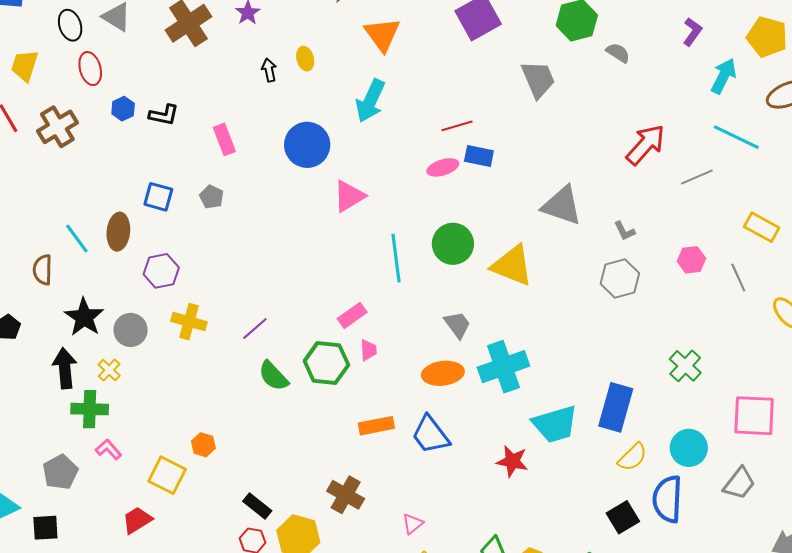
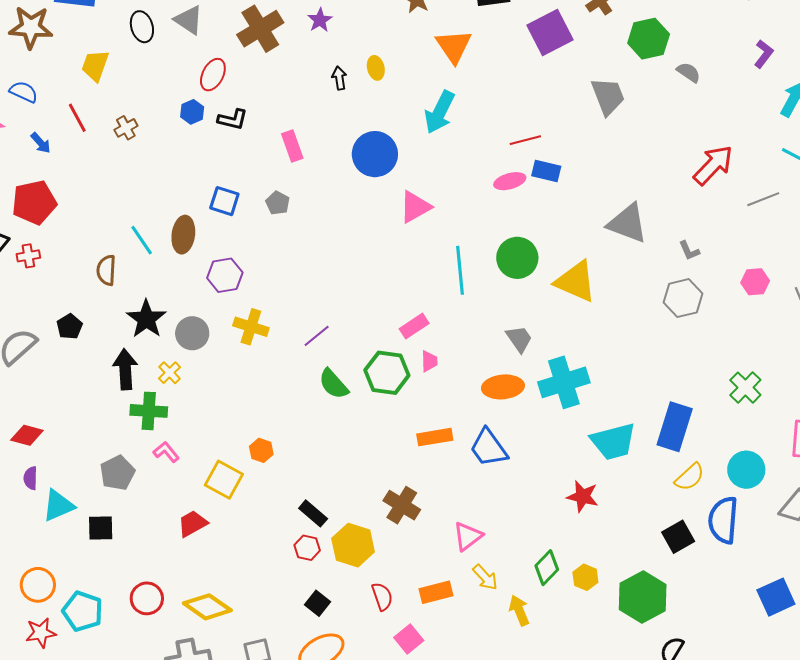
red ellipse: (90, 69) -> (213, 75), moved, turned 40
brown cross: (57, 127) -> (126, 128), size x0.6
red star: (512, 461) -> (583, 496), moved
pink triangle: (413, 524) -> (468, 536), size x1.4

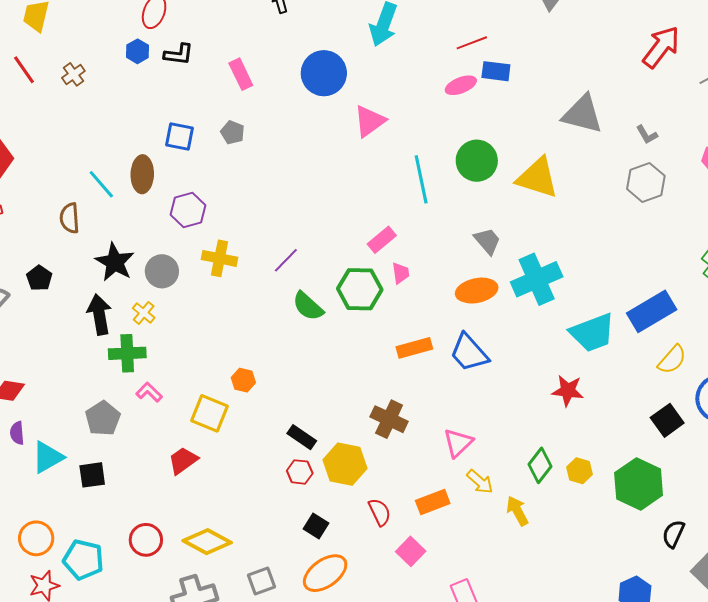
blue rectangle: (675, 427) -> (652, 311), turned 48

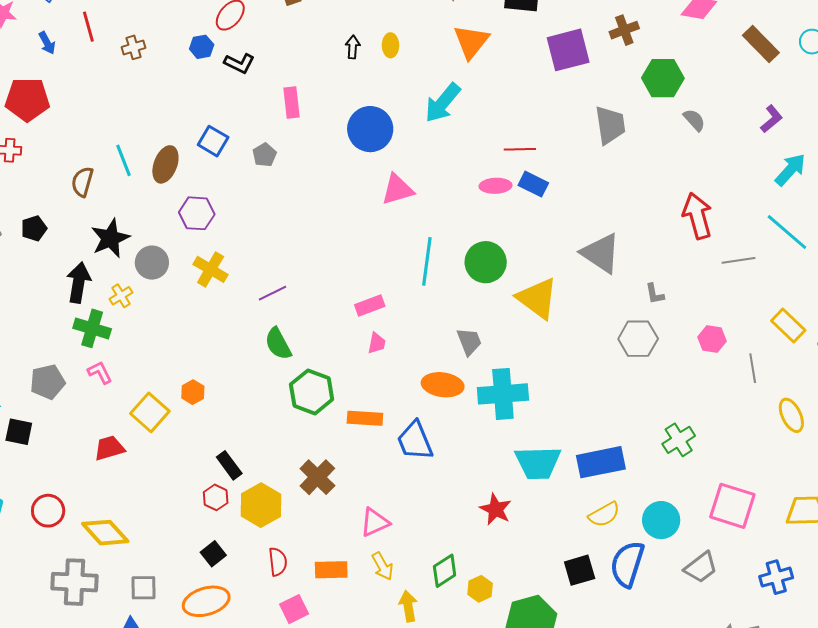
red arrow: (661, 47) -> (697, 216), turned -72
green hexagon: (360, 289) -> (312, 392), moved

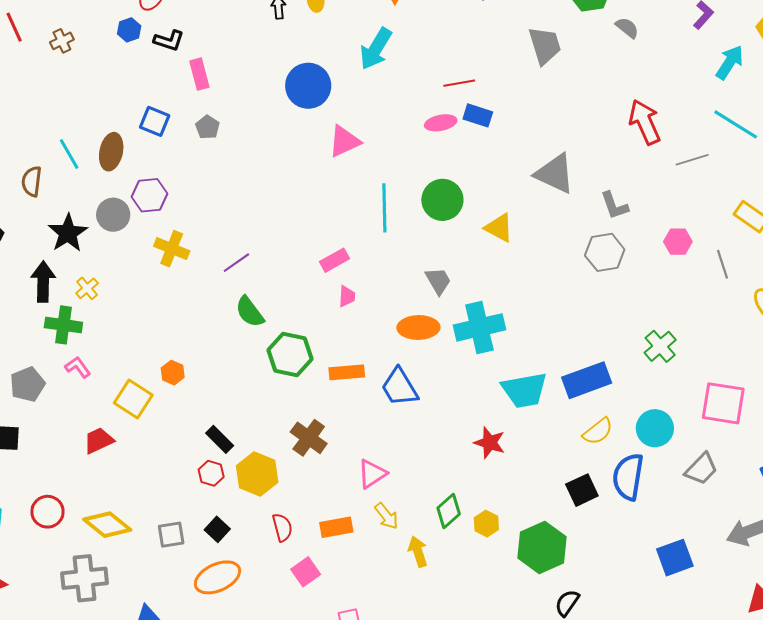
pink rectangle: (292, 103) -> (199, 74), moved
gray circle: (152, 263) -> (113, 215), moved
gray L-shape: (655, 294) -> (614, 206), size x1.4
yellow triangle: (537, 298) -> (499, 228), size x0.7
gray square: (144, 588) -> (171, 535), moved

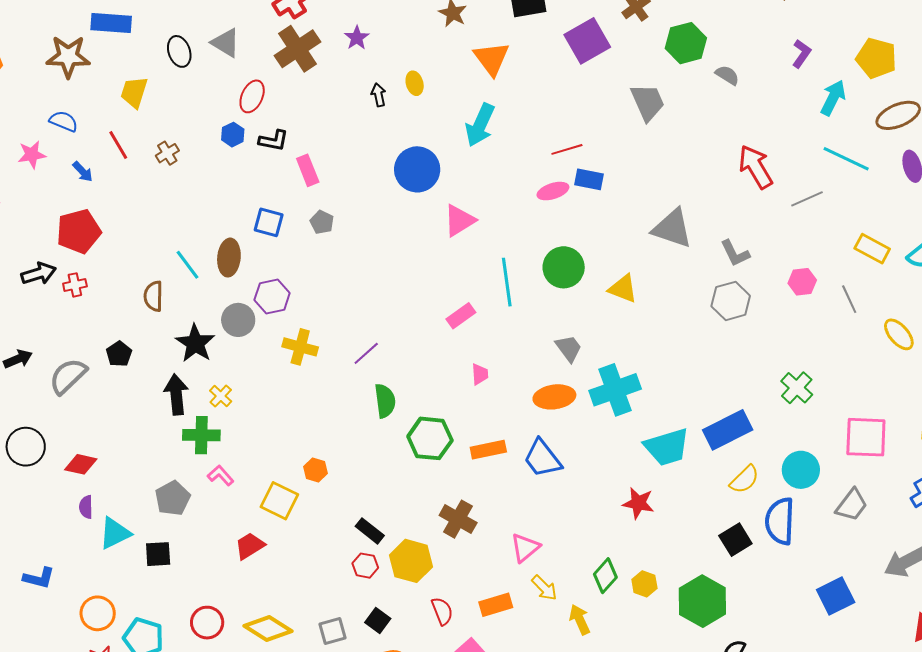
pink rectangle: (334, 260) -> (461, 316), moved
green semicircle: (250, 312) -> (385, 401), turned -144

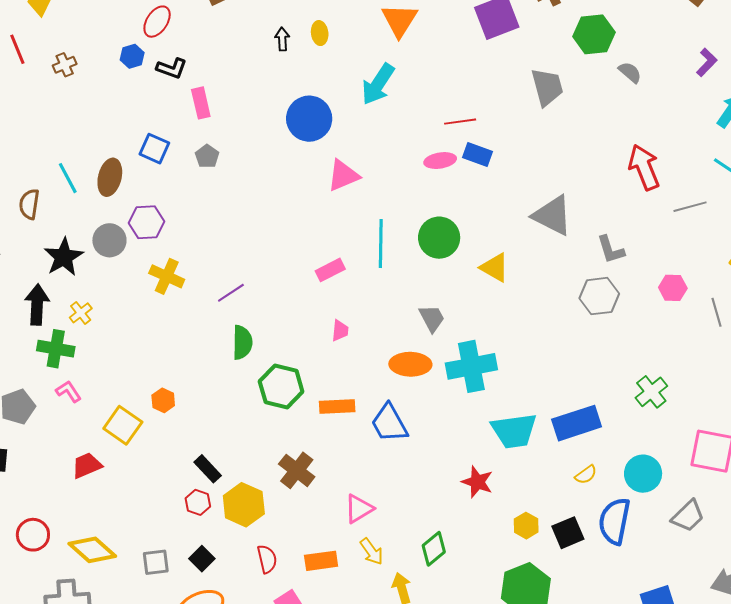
yellow semicircle: (745, 479) -> (586, 475), size x0.7
yellow hexagon: (644, 584) -> (526, 526), moved

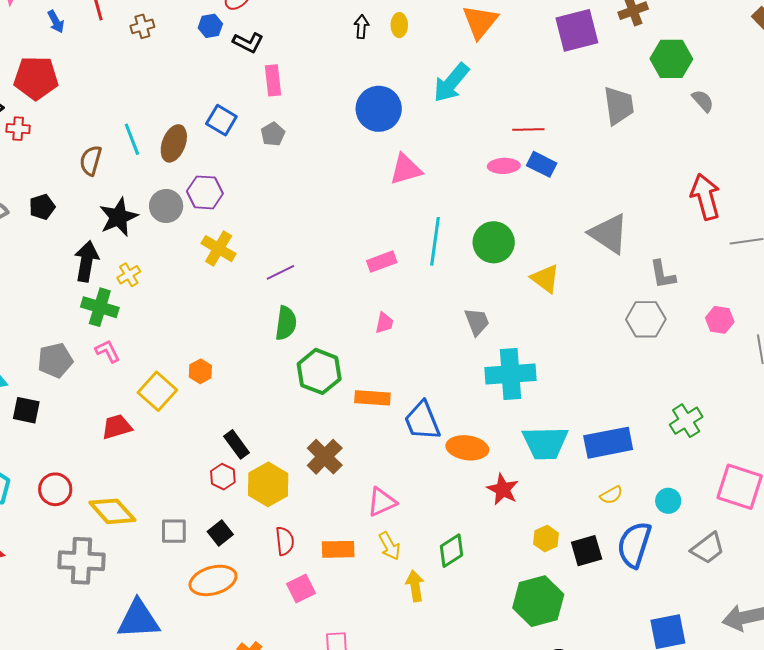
orange ellipse: (410, 364) -> (467, 448), moved
cyan circle: (643, 474) -> (668, 501), size x0.7

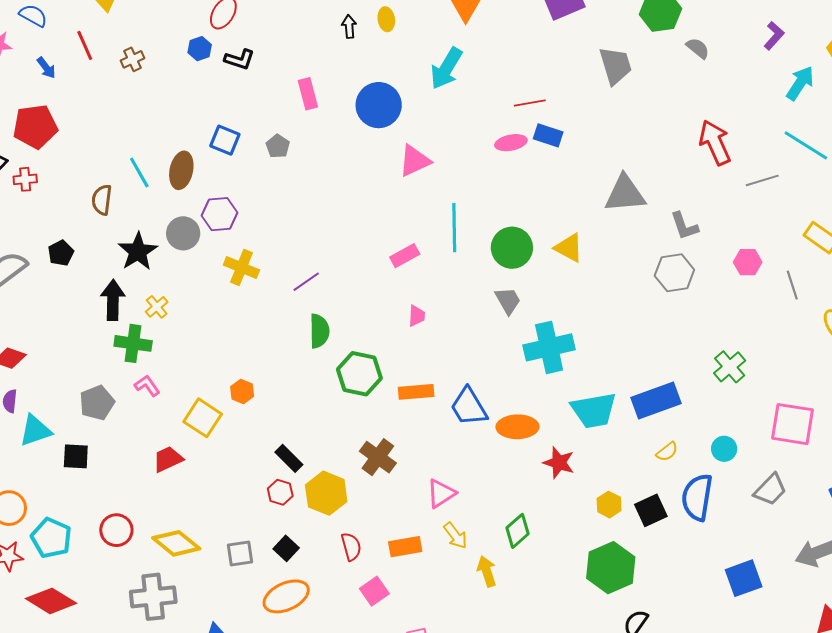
pink rectangle: (273, 80) -> (308, 94), moved
gray triangle: (609, 234) -> (625, 194), turned -30
green circle: (494, 242) -> (512, 248), moved

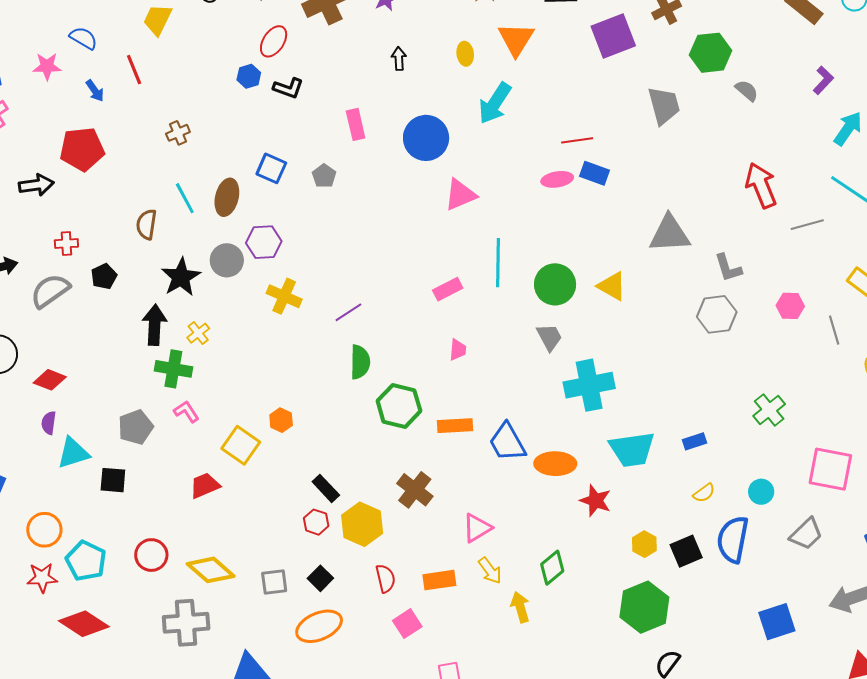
yellow ellipse: (386, 19) -> (465, 54), moved
brown cross: (132, 59) -> (178, 133), moved
red cross: (25, 179) -> (66, 243), moved
blue rectangle: (656, 400) -> (695, 441), size x0.5

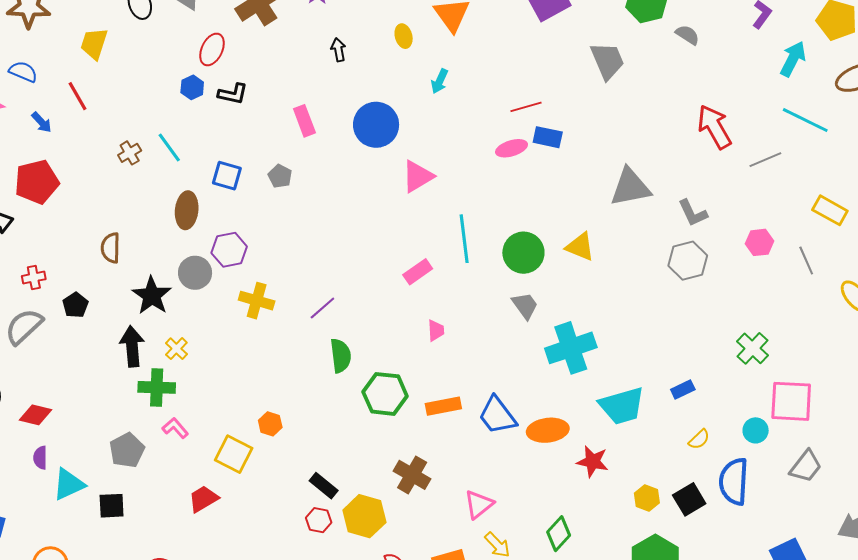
cyan arrow: (495, 103) -> (440, 81), size x0.6
cyan line: (185, 198) -> (169, 147), moved
pink square: (830, 469) -> (791, 401), moved

